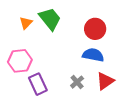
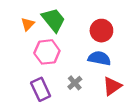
pink hexagon: (20, 61) -> (47, 52), moved
gray cross: (77, 82) -> (75, 83), moved

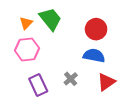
pink hexagon: (47, 52) -> (27, 49), moved

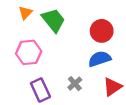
orange triangle: (26, 23) -> (25, 13), moved
blue semicircle: (94, 56) -> (100, 59), turned -30

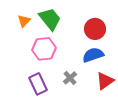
orange triangle: (25, 13) -> (24, 21), moved
pink hexagon: (29, 52) -> (44, 49), moved

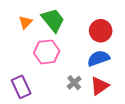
red triangle: (105, 81) -> (100, 86), moved
purple rectangle: (38, 84) -> (21, 87), moved

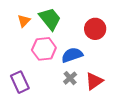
blue semicircle: (99, 58) -> (72, 55), moved

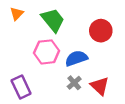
orange triangle: (24, 21) -> (17, 14), moved
red triangle: (94, 81) -> (100, 86), turned -42

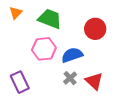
green trapezoid: (53, 20) -> (50, 19), turned -30

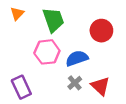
green trapezoid: (50, 19) -> (53, 20), turned 50

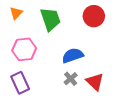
red circle: (101, 31) -> (94, 16), moved
pink hexagon: (47, 52) -> (24, 49), moved

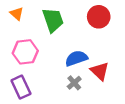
orange triangle: (16, 13) -> (17, 14), turned -32
red triangle: (95, 82) -> (100, 71), moved

